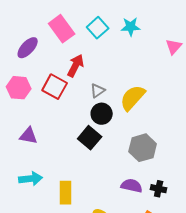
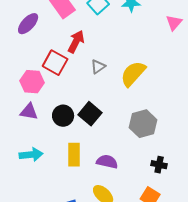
pink hexagon: (19, 88) -> (32, 82), moved
black circle: (102, 114) -> (63, 116), moved
purple semicircle: (132, 186) -> (107, 162), moved
yellow rectangle: (66, 193) -> (74, 155), moved

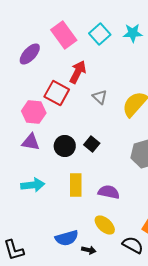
gray triangle: (98, 67) -> (100, 97), turned -42
black square: (90, 114) -> (92, 144), size x0.7

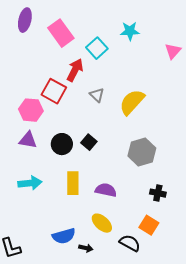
cyan square: (100, 34) -> (97, 48), moved
purple ellipse: (30, 54) -> (25, 20), moved, turned -30

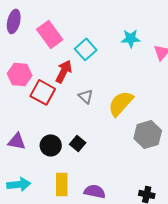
cyan star: (130, 31) -> (131, 38), moved
pink hexagon: (31, 110) -> (20, 74), moved
gray hexagon: (142, 152) -> (148, 134), moved

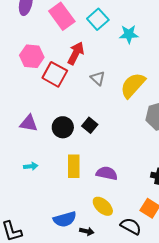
cyan star: (131, 38) -> (129, 34), moved
cyan square: (86, 49) -> (98, 19), moved
cyan arrow: (19, 184) -> (31, 166), size x0.6

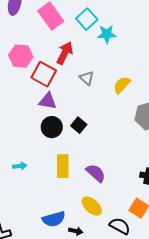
cyan star: (129, 34) -> (107, 34), moved
yellow semicircle: (133, 85) -> (122, 85), size x0.7
purple triangle: (29, 123) -> (48, 101), moved
purple semicircle: (107, 173) -> (96, 173), turned 30

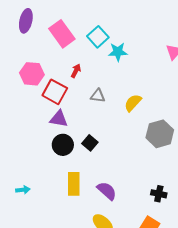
red arrow: (65, 53) -> (76, 71), size x0.6
gray triangle: (87, 78) -> (98, 96), turned -35
cyan arrow: (20, 166) -> (23, 190), moved

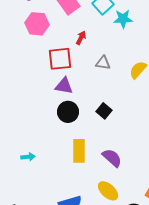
pink hexagon: (32, 74) -> (37, 24), moved
red square: (55, 92) -> (60, 59), turned -35
black square: (90, 143) -> (104, 111), moved

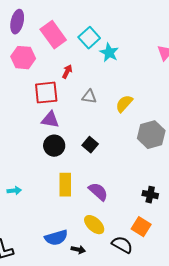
cyan star: (123, 19) -> (109, 53), turned 30

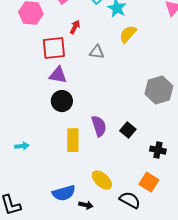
yellow semicircle: (124, 104) -> (128, 34), moved
black square: (90, 145) -> (128, 130), moved
purple semicircle: (98, 192) -> (99, 126), moved, turned 30

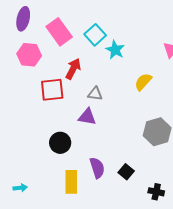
red arrow: (75, 27) -> (73, 69), size x1.5
yellow semicircle: (128, 34) -> (143, 82), moved
purple triangle: (58, 75) -> (87, 117), moved

